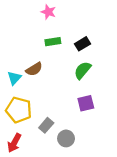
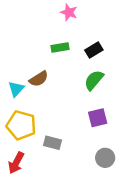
pink star: (48, 12) -> (69, 12), moved
gray rectangle: (46, 125) -> (53, 143), turned 64
gray circle: (66, 138) -> (105, 158), moved

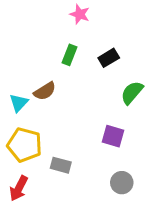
green rectangle: (60, 48) -> (69, 55), turned -60
green semicircle: (94, 80) -> (132, 93), moved
purple square: (98, 118) -> (113, 136), turned 30

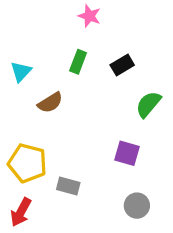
cyan triangle: (19, 103) -> (21, 72), moved

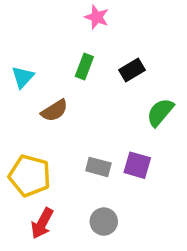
gray rectangle: (68, 186) -> (98, 167), moved
gray circle: (137, 206) -> (104, 222), moved
red arrow: (21, 212) -> (42, 223), moved

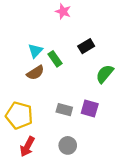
green rectangle: (84, 66) -> (55, 59), moved, turned -56
cyan triangle: (23, 77) -> (35, 51), moved

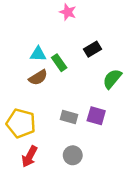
cyan triangle: (35, 51) -> (38, 54), turned 49

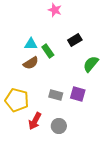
red arrow: (29, 157) -> (35, 121), moved

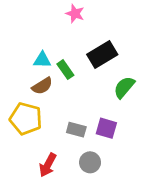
black rectangle: (75, 40) -> (102, 54), size x1.5
yellow pentagon: (17, 100) -> (26, 119), moved
gray circle: (59, 126) -> (90, 162), moved

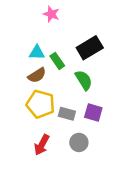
pink star: (75, 14) -> (51, 14), moved
green semicircle: (124, 87) -> (84, 80), moved, turned 108
yellow pentagon: (26, 119) -> (41, 104), moved

